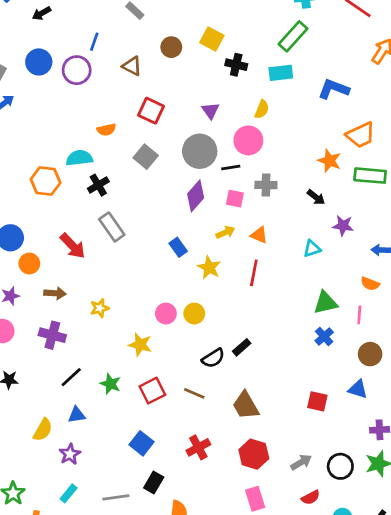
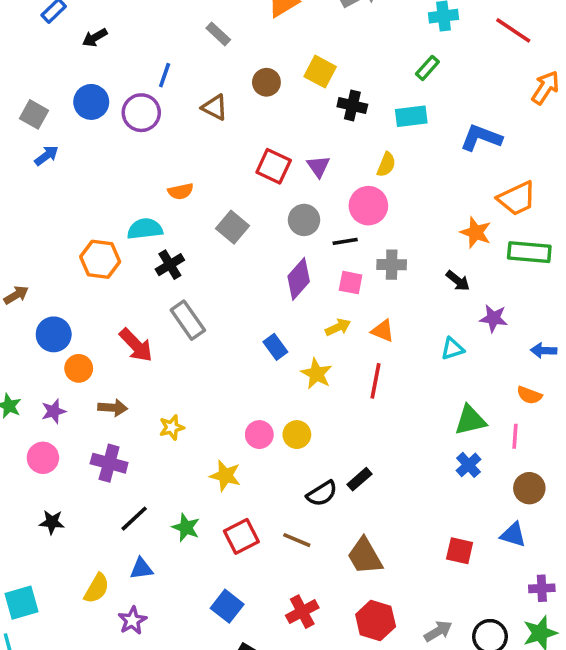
green rectangle: (293, 36) -> (427, 68), size x0.6
red square: (151, 111) -> (274, 166), moved
gray circle: (200, 151) -> (304, 220), size x0.7

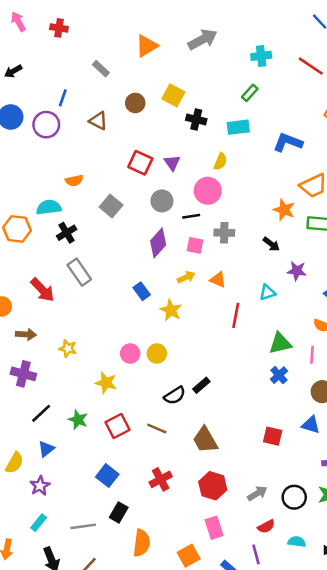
red line: (376, 381) -> (236, 315), moved
yellow star: (172, 427) -> (68, 348), turned 30
blue triangle: (141, 569) -> (46, 449), turned -30

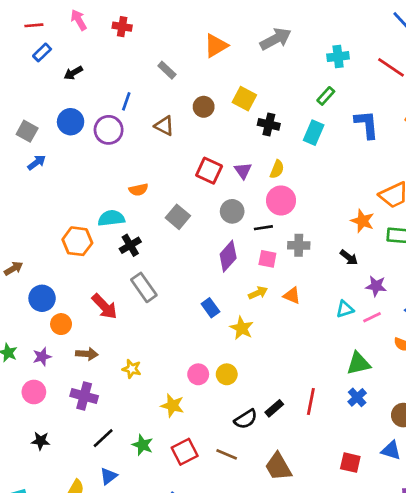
cyan rectangle: (238, 127) -> (314, 133), turned -60
blue L-shape: (288, 142) -> (367, 124), moved, turned 64
yellow semicircle: (220, 161) -> (277, 169), moved
red line: (236, 315) -> (311, 401), moved
pink line: (312, 355) -> (372, 317), moved, turned 60

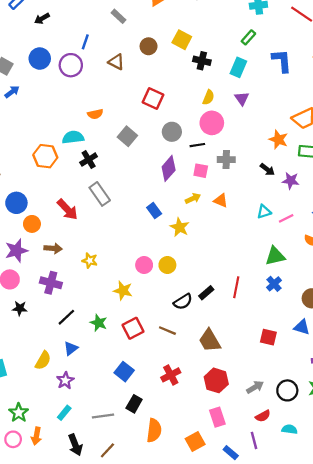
purple triangle: (243, 171) -> (242, 98), moved
purple star: (376, 286) -> (291, 181), moved
purple star: (42, 357) -> (16, 251), size x1.5
black star: (41, 441) -> (20, 308), moved

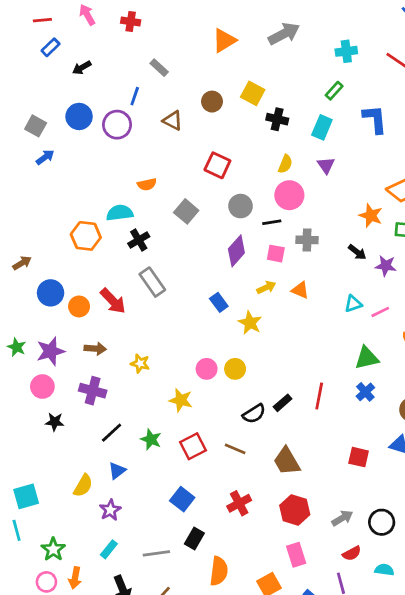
gray rectangle: (119, 16) -> (159, 68), moved
orange circle: (32, 224) -> (79, 306), moved

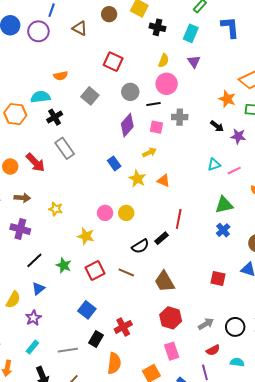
orange triangle: (300, 290) -> (164, 181), moved
red line: (319, 396) -> (179, 219), moved
red cross: (239, 503) -> (123, 327), moved

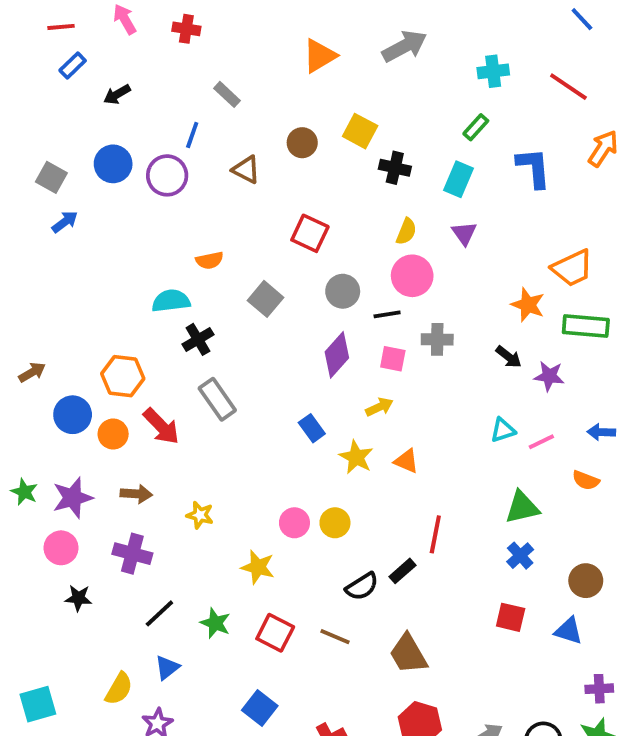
orange hexagon: (15, 114) -> (123, 376), moved
red square: (95, 270) -> (275, 633), turned -36
red square: (218, 279) -> (511, 617), moved

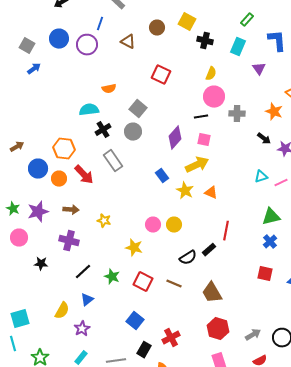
purple triangle: (464, 233) -> (259, 69), moved
gray circle: (343, 291) -> (133, 132), moved
gray cross: (437, 339) -> (237, 114), moved
yellow arrow: (379, 407) -> (197, 165), size x1.6
pink circle: (61, 548) -> (19, 238), moved

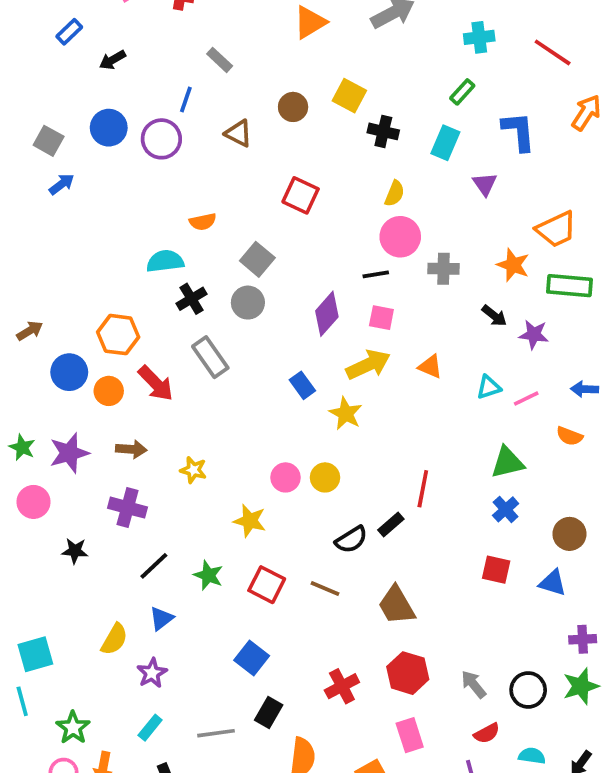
orange triangle: (211, 193) -> (430, 367), moved
gray arrow: (253, 335) -> (474, 684), turned -98
red cross: (171, 338) -> (342, 686), moved

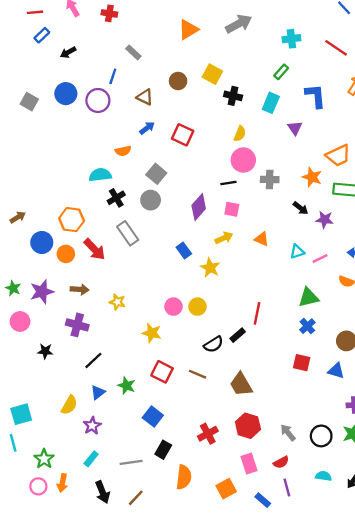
blue arrow: (62, 184) -> (147, 128), moved
yellow arrow: (368, 365) -> (224, 238), size x0.7
green star: (208, 575) -> (127, 386), moved
red semicircle: (487, 733) -> (281, 462), moved

